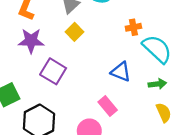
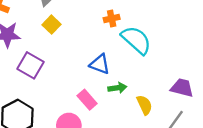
green arrow: (157, 84) -> (117, 88), moved

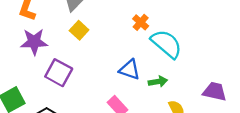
orange cross: (112, 18) -> (141, 22), turned -35
green arrow: (117, 88) -> (158, 82), moved

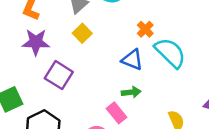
blue triangle: (130, 70) -> (132, 60), moved
green arrow: (158, 82) -> (131, 92), moved

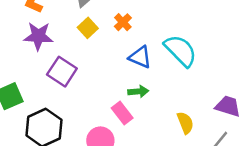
orange cross: (145, 29) -> (123, 22), moved

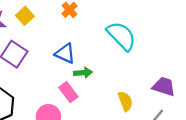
yellow square: (88, 28) -> (25, 16), moved
blue triangle: (140, 57) -> (65, 53), moved

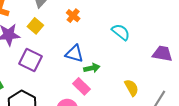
cyan semicircle: (121, 36) -> (121, 32), size x0.7
purple trapezoid: (164, 87) -> (162, 54), moved

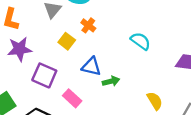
yellow square: (35, 26) -> (67, 41), moved
pink rectangle: (81, 86) -> (72, 98), moved

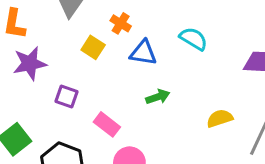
blue triangle: (91, 66) -> (143, 53), moved
purple square: (44, 75) -> (66, 96), size x0.7
yellow semicircle: (155, 101) -> (220, 118), turned -72

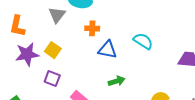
orange cross: (121, 23) -> (92, 28), turned -32
yellow square: (93, 47) -> (53, 50), moved

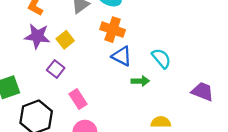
orange cross: (92, 28) -> (113, 30), size x1.5
green arrow: (117, 81) -> (140, 81), moved

